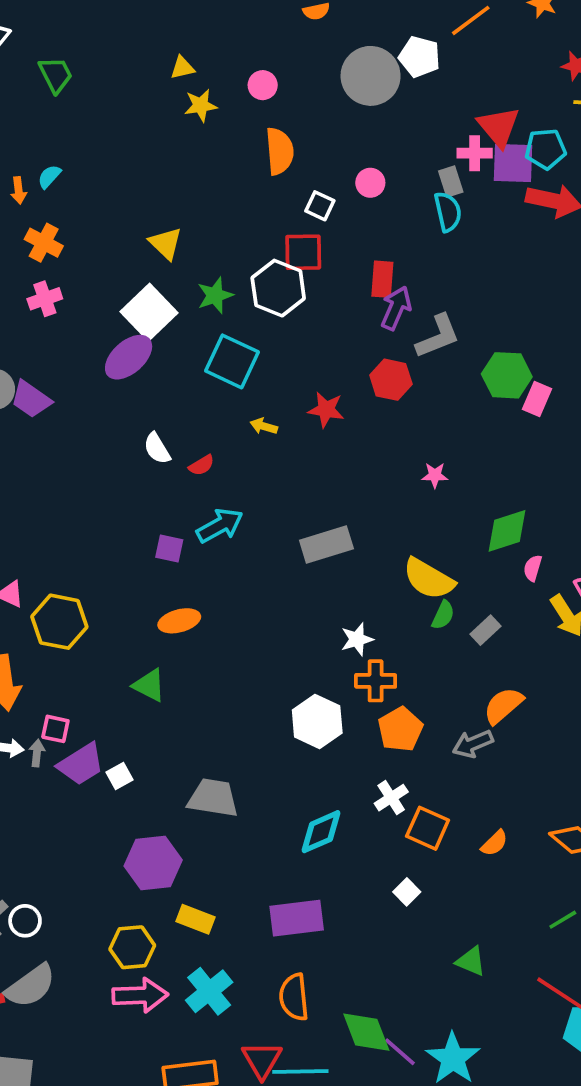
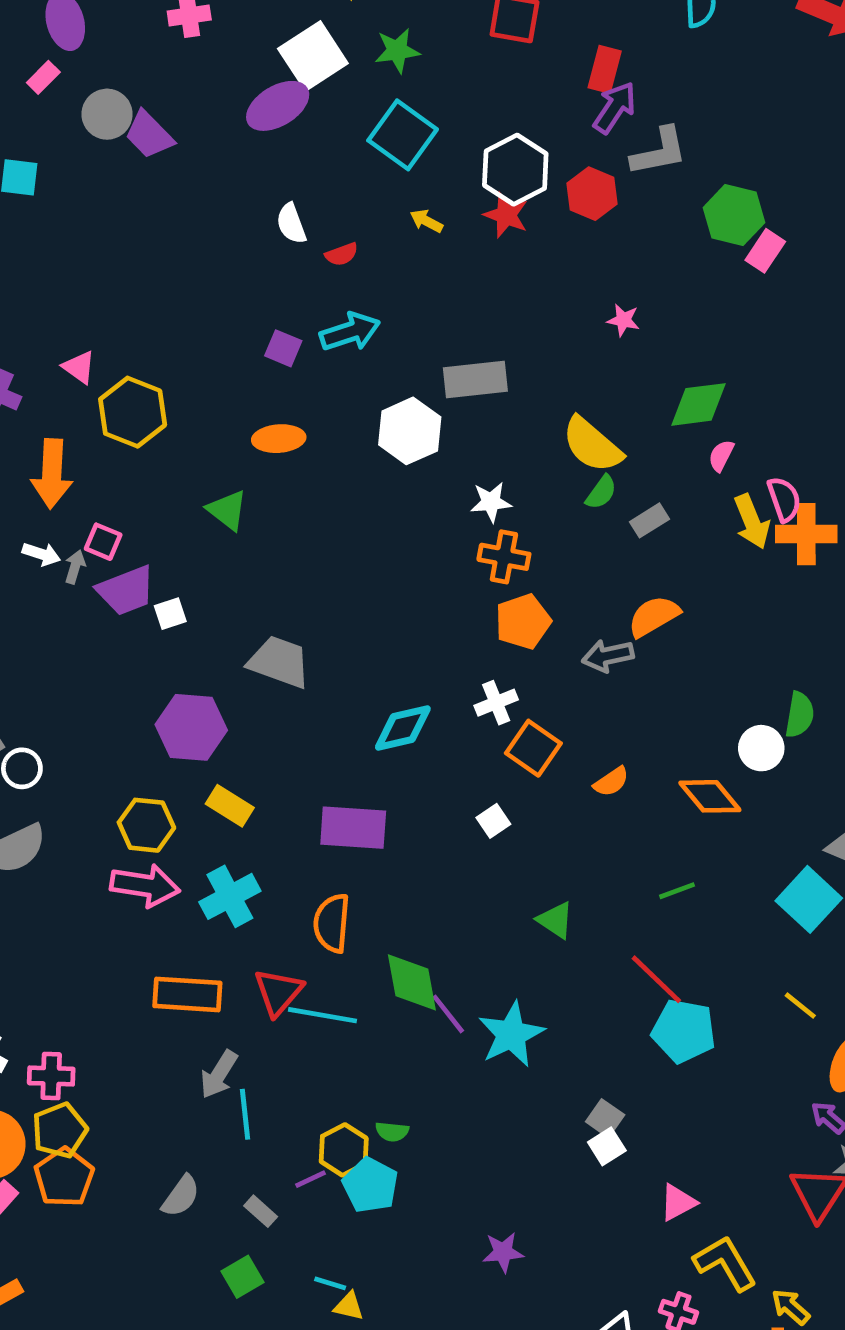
white hexagon: (278, 288) -> (515, 170), moved
white hexagon: (317, 721) -> (410, 431), moved

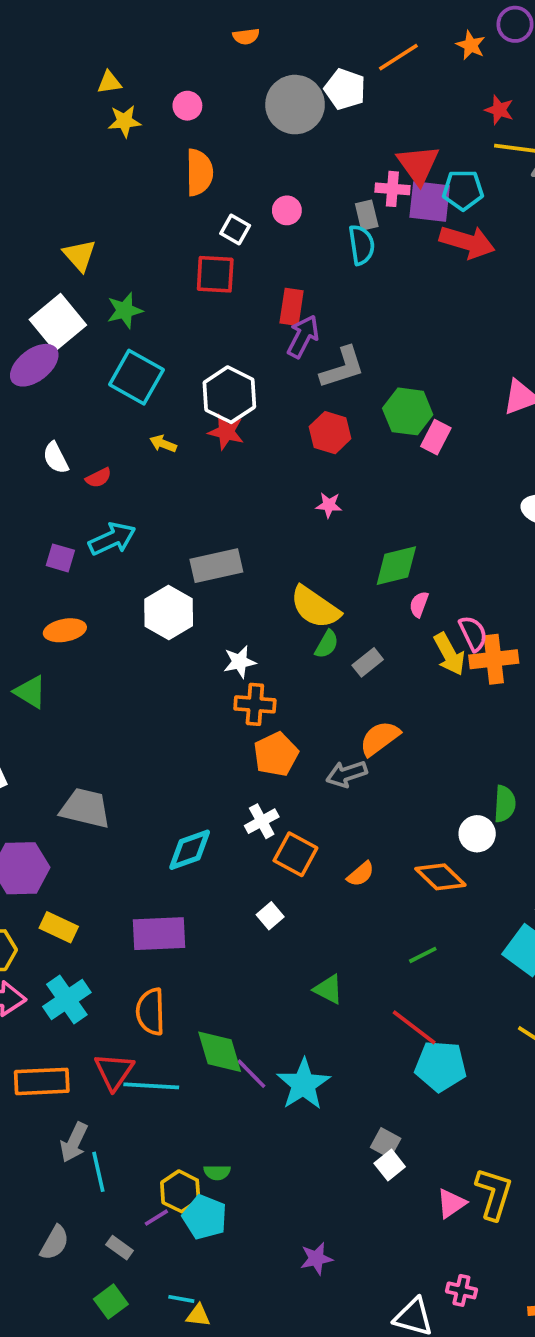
red hexagon: (592, 194) -> (330, 433), moved
yellow L-shape: (725, 1263) -> (494, 1194), moved, turned 54

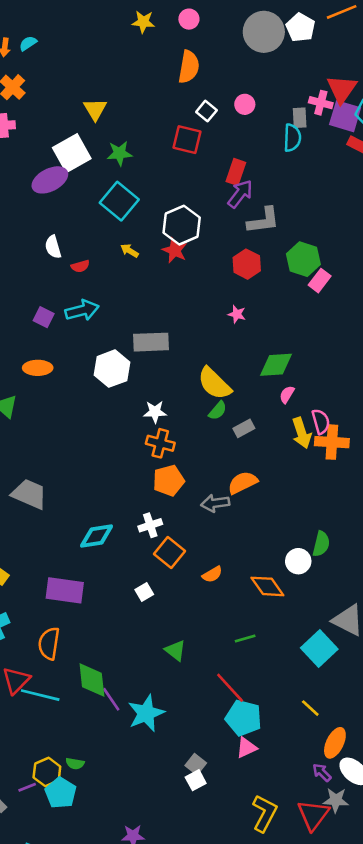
pink triangle: (451, 1203) -> (246, 748), moved

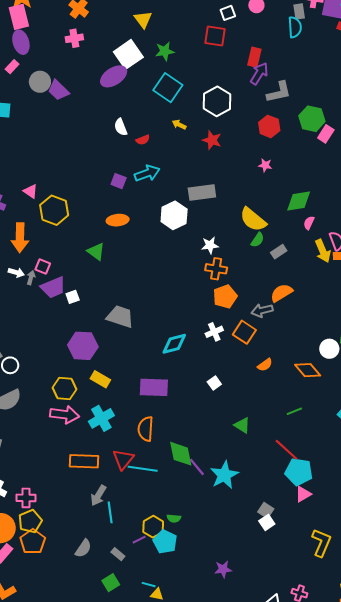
white square: (206, 111) -> (228, 13), turned 35
red star: (175, 250) -> (212, 140), moved
orange square: (170, 552) -> (244, 332), moved

